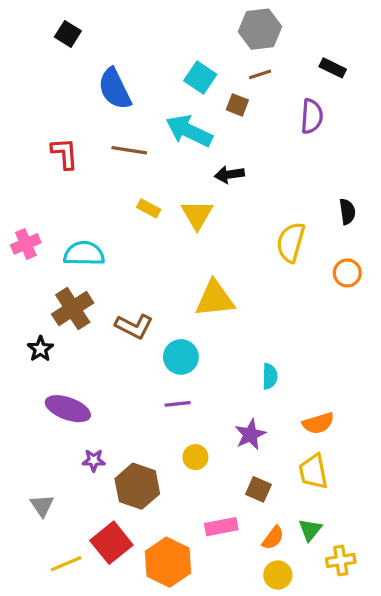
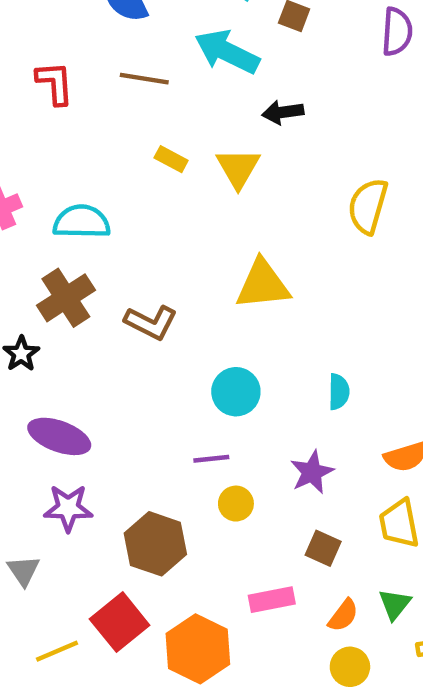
cyan circle: (181, 357) -> (236, 392), moved
purple line: (178, 404) -> (211, 459), moved
purple star: (94, 460) -> (68, 508), moved, size x1.5

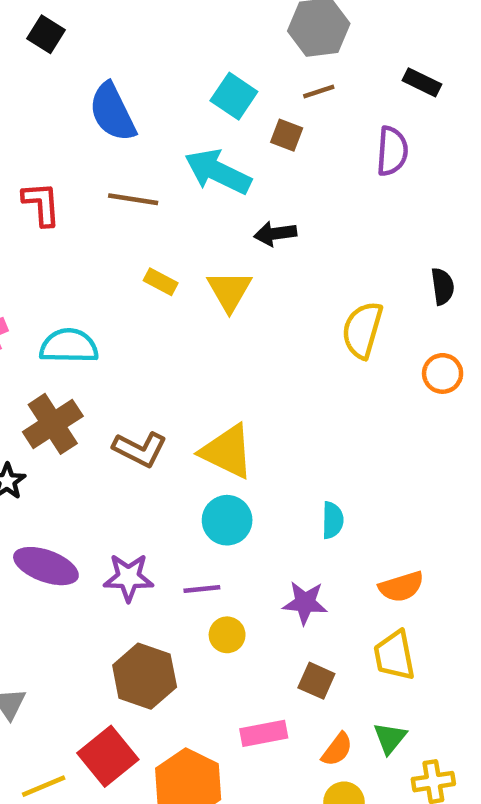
yellow triangle: (263, 284) -> (227, 451), moved, turned 32
purple star: (312, 472) -> (305, 603), turned 30
purple star: (68, 508) -> (128, 578), moved

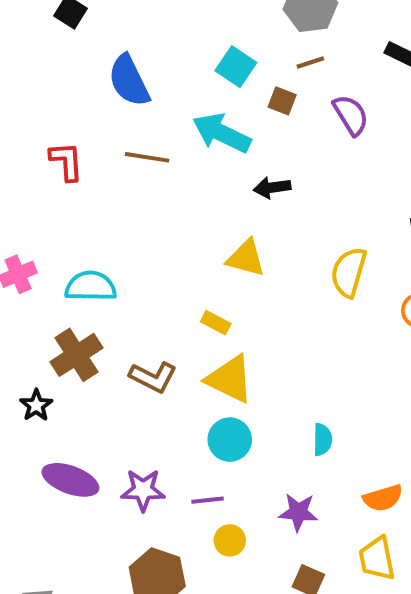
purple semicircle: (392, 151) -> (351, 115), moved, turned -36
yellow rectangle: (161, 282) -> (216, 323), moved
yellow triangle: (229, 291) -> (246, 258), moved, turned -45

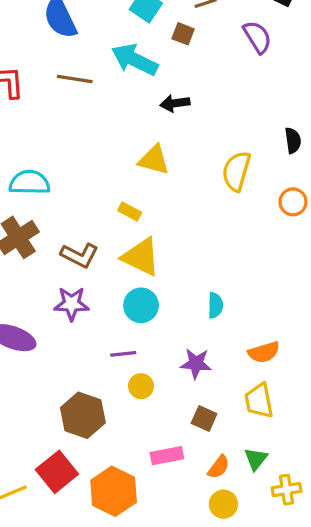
purple semicircle: (351, 115) -> (257, 37), moved
purple star: (143, 490) -> (72, 304), moved

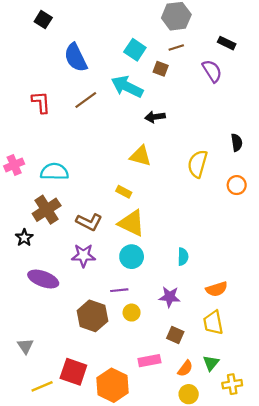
brown line: (75, 79) -> (86, 100), turned -45
brown hexagon: (83, 415) -> (92, 316), moved
red square: (57, 472) -> (73, 372), turned -32

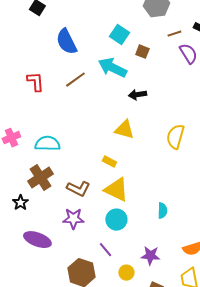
brown line: (176, 48) -> (174, 34), moved
cyan semicircle: (183, 257) -> (162, 211), moved
purple line: (119, 290) -> (105, 250), turned 56
yellow circle: (132, 313) -> (126, 273), moved

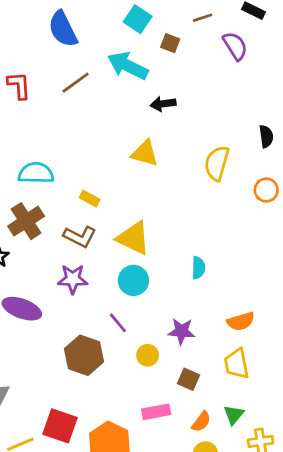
brown line: (174, 34) -> (203, 18), moved
yellow rectangle: (109, 162) -> (90, 198), moved

